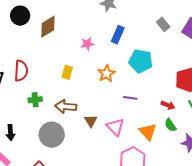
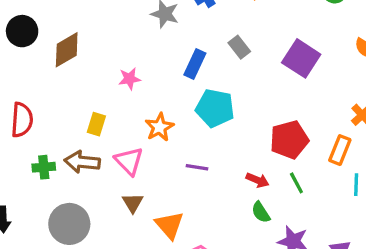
gray rectangle: (163, 24) -> (239, 47), moved
blue rectangle: (118, 35) -> (195, 64), moved
brown arrow: (66, 107) -> (82, 162), moved
pink triangle: (115, 127) -> (129, 161), moved
orange triangle: (148, 132) -> (169, 225), moved

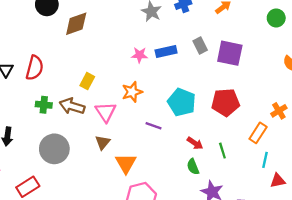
purple square: (301, 58) -> (230, 53), moved, turned -32
blue rectangle: (195, 64) -> (166, 52), turned 42
pink star: (129, 79) -> (139, 55), moved
cyan pentagon: (215, 108) -> (182, 102), moved
red pentagon: (289, 140) -> (225, 102), moved

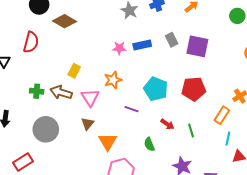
brown diamond: (76, 24) -> (65, 21), turned 50
red semicircle: (35, 68) -> (31, 42), moved
green semicircle: (193, 167) -> (149, 144), moved

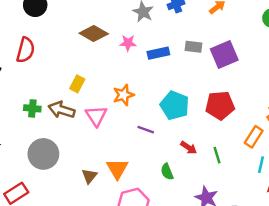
brown diamond: (65, 21) -> (94, 33), moved
gray rectangle: (172, 40) -> (194, 47), turned -56
purple square: (197, 46) -> (224, 55), turned -35
pink star: (119, 48) -> (128, 43), moved
brown triangle: (88, 124) -> (89, 176), moved

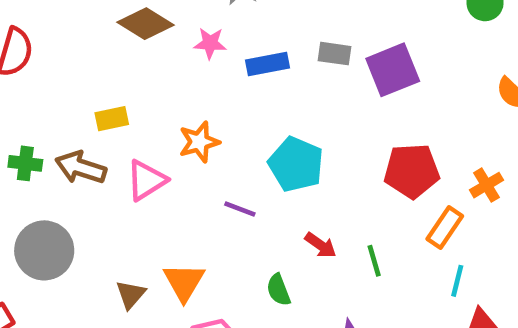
yellow rectangle: (77, 84) -> (112, 119), turned 49
red pentagon: (220, 105) -> (412, 171), moved
pink triangle: (96, 116) -> (146, 180), turned 30

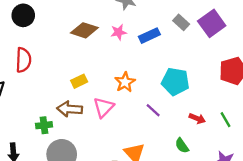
gray rectangle: (335, 54) -> (181, 22), turned 49
green cross: (25, 163) -> (44, 125), moved
purple line: (240, 209) -> (153, 110), turned 35

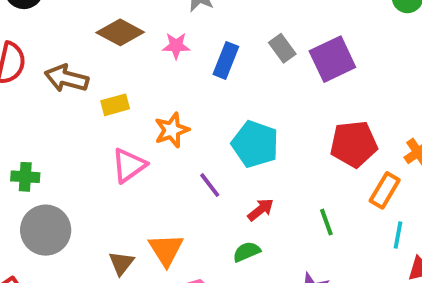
blue rectangle: (149, 36) -> (226, 60), turned -54
yellow rectangle: (79, 81) -> (115, 105), moved
brown arrow: (70, 109) -> (66, 78), moved
red arrow: (197, 118) -> (261, 210), moved, turned -70
green semicircle: (182, 146) -> (247, 252), turned 91

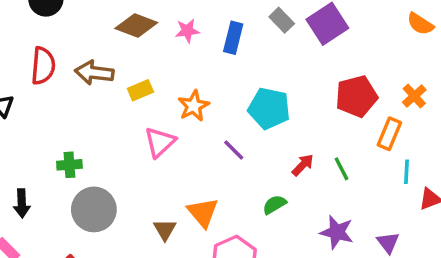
red arrow: (261, 210) -> (303, 165), moved

